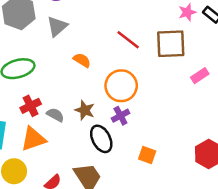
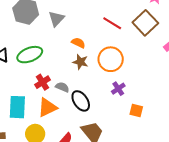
brown square: (171, 44) -> (145, 23), turned -35
brown star: (85, 110) -> (80, 62), moved
purple cross: (120, 116) -> (118, 89), moved
black ellipse: (101, 139) -> (81, 101), moved

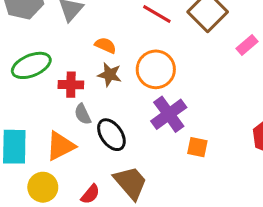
red cross: (42, 82) -> (71, 85), moved, turned 35
gray semicircle: (62, 87) -> (83, 114), turned -136
purple cross: (118, 89) -> (169, 114), size x1.6

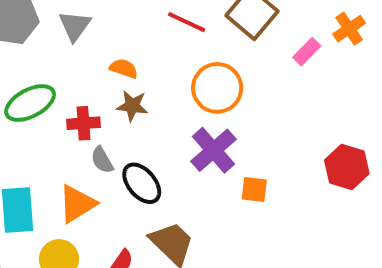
orange circle: (156, 69) -> (217, 88), moved

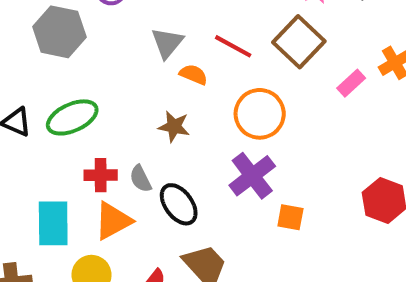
gray triangle: (75, 26) -> (167, 43), moved
orange semicircle: (124, 68) -> (193, 75), moved
red cross: (83, 123) -> (101, 175), moved

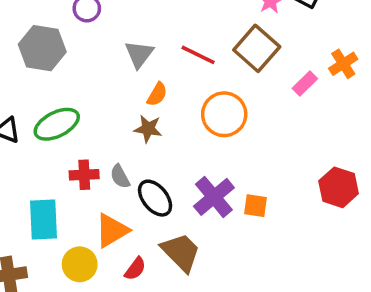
orange semicircle: (193, 75) -> (157, 94), moved, turned 100
purple cross: (252, 176) -> (214, 197), moved
orange triangle: (113, 221) -> (112, 231), moved

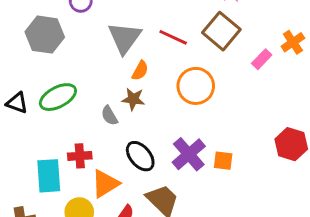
gray triangle: (139, 54) -> (125, 38), size x1.4
red cross: (84, 175) -> (80, 156), moved
gray semicircle: (120, 177) -> (109, 116), moved

